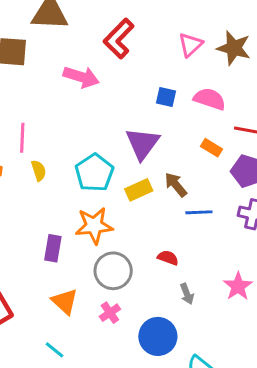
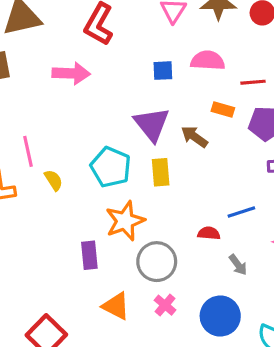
brown arrow: (176, 185) -> (194, 137), moved
yellow rectangle: (139, 190) -> (161, 172), turned -55
blue line: (199, 212) -> (241, 212), moved

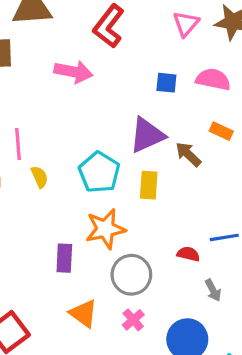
purple triangle: (152, 124) -> (147, 135), turned 36

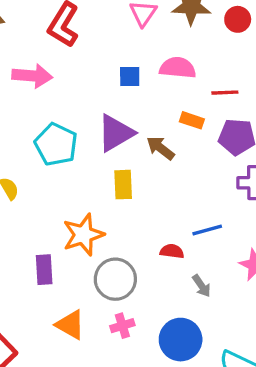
cyan pentagon: (99, 172) -> (56, 144), moved
pink cross: (133, 320) -> (122, 326), turned 30

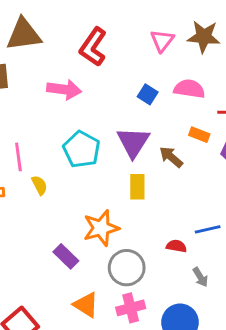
blue square: (130, 77) -> (148, 94), turned 30
purple triangle: (116, 133) -> (133, 142), turned -30
purple rectangle: (44, 270) -> (66, 256), turned -45
pink cross: (122, 326) -> (131, 308), size x1.4

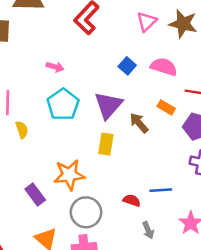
pink arrow: (64, 89) -> (55, 67), moved, size x0.6

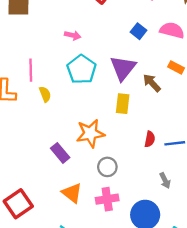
red semicircle: (132, 200) -> (150, 139), moved, turned 84
gray circle: (86, 212) -> (107, 167), size x0.7

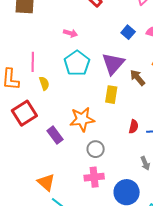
orange triangle: (72, 193) -> (46, 182), moved
red square: (18, 204) -> (24, 113), moved

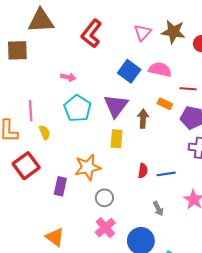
blue square: (128, 32) -> (129, 71), size x1.5
brown arrow: (138, 78) -> (143, 119), turned 48
purple rectangle: (55, 135) -> (60, 186), turned 54
pink cross: (94, 177) -> (105, 228), turned -30

